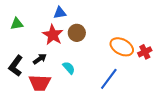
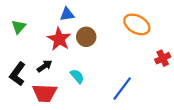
green triangle: (17, 24) -> (19, 27), turned -40
orange ellipse: (122, 47) -> (137, 24), moved

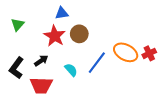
orange ellipse: (137, 24) -> (126, 52), moved
blue line: (122, 89) -> (97, 63), moved

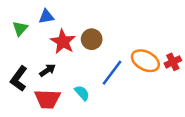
blue triangle: (62, 13) -> (46, 17), moved
cyan semicircle: (71, 70) -> (82, 93), moved

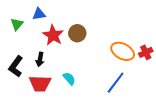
black arrow: (47, 70) -> (40, 59), turned 136
blue line: (112, 73) -> (116, 83), moved

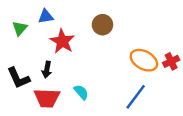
brown circle: (77, 33) -> (102, 25), moved
black L-shape: (16, 66) -> (18, 78), turned -60

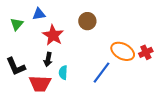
black arrow: (47, 70) -> (48, 59), moved
cyan semicircle: (81, 92) -> (63, 73), moved, turned -136
blue line: (136, 97) -> (101, 73), moved

